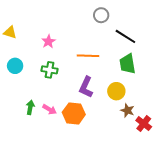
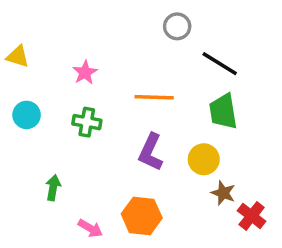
pink arrow: (50, 109) -> (90, 228), moved
orange hexagon: (74, 113) -> (142, 216), moved

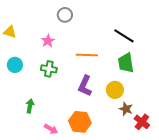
gray circle: (177, 26) -> (65, 15), moved

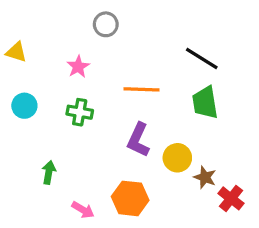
yellow circle: (115, 90) -> (177, 158), moved

